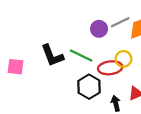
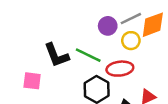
yellow circle: (123, 59) -> (131, 41), moved
pink square: (16, 67) -> (32, 81), moved

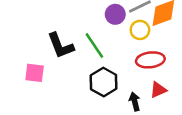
green line: (88, 55) -> (94, 46), turned 30
red ellipse: (120, 69) -> (150, 60), moved

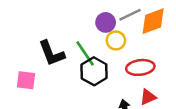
yellow circle: (140, 30) -> (116, 40), moved
black hexagon: (104, 82) -> (94, 71), moved

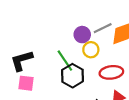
black L-shape: (52, 53) -> (22, 61), moved, turned 95
pink square: (26, 80) -> (26, 83), moved

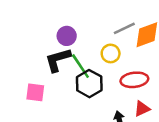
purple circle: (82, 35) -> (67, 36), moved
black L-shape: (22, 61) -> (58, 60), moved

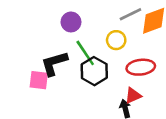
black L-shape: (58, 60) -> (54, 63), moved
red triangle: (142, 109) -> (133, 96), moved

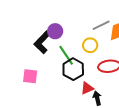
black L-shape: (54, 63) -> (42, 42), moved, turned -30
red triangle: (133, 96) -> (87, 88), moved

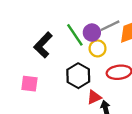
purple circle: (55, 31) -> (92, 33), moved
green line: (66, 55) -> (75, 35), moved

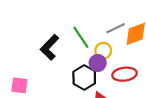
purple circle: (92, 33) -> (98, 63), moved
pink square: (29, 84) -> (19, 85), moved

